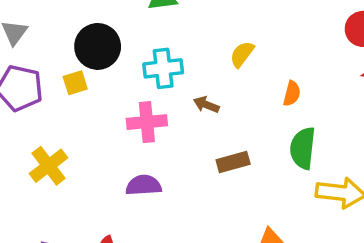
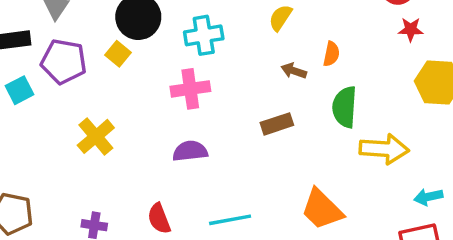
yellow square: (75, 83) -> (118, 54), turned -30
brown arrow: (206, 105) -> (294, 71), moved

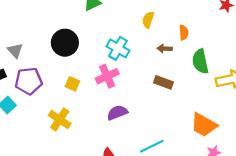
cyan cross: (204, 35) -> (118, 48), moved, turned -35
yellow square: (118, 54) -> (72, 84), moved
brown rectangle: (277, 124) -> (163, 82), turned 54

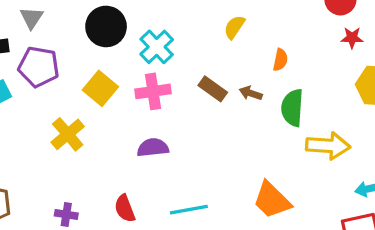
cyan cross: (118, 48) -> (157, 47), moved
brown arrow: (165, 49) -> (251, 93), moved
brown rectangle: (163, 82) -> (213, 89), moved
yellow square: (72, 84) -> (100, 88), size x1.5

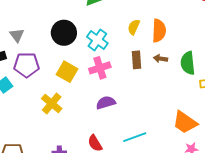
yellow semicircle: (234, 27) -> (134, 27), moved
orange semicircle: (280, 60) -> (159, 31), moved, size x1.6
brown rectangle: (213, 89) -> (136, 60), turned 60

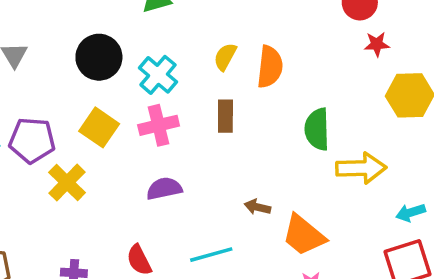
brown arrow: (160, 59) -> (257, 207), moved
purple pentagon: (27, 65) -> (32, 140), moved

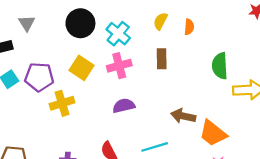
orange semicircle: (270, 67) -> (189, 27), size x0.6
yellow cross: (67, 183) -> (62, 103), turned 30
brown arrow: (257, 207) -> (183, 116), size x1.5

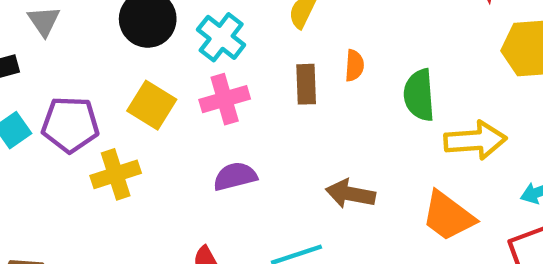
orange semicircle: (189, 27) -> (354, 65), moved
orange trapezoid: (213, 133) -> (448, 216), moved

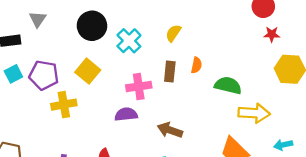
green semicircle: (419, 95) -> (228, 85), turned 100
pink cross: (225, 99) -> (139, 86), moved
brown arrow: (350, 194) -> (170, 130), moved

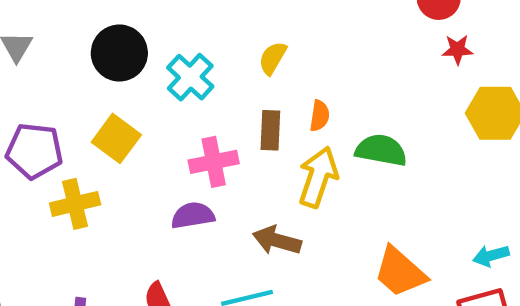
yellow arrow: (254, 113) -> (318, 177), moved, turned -72

